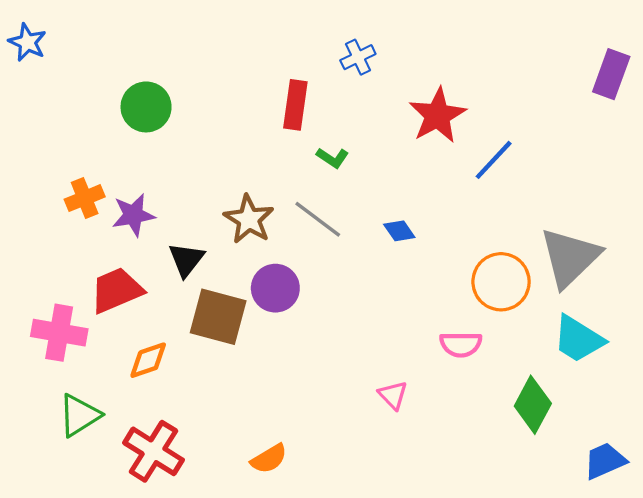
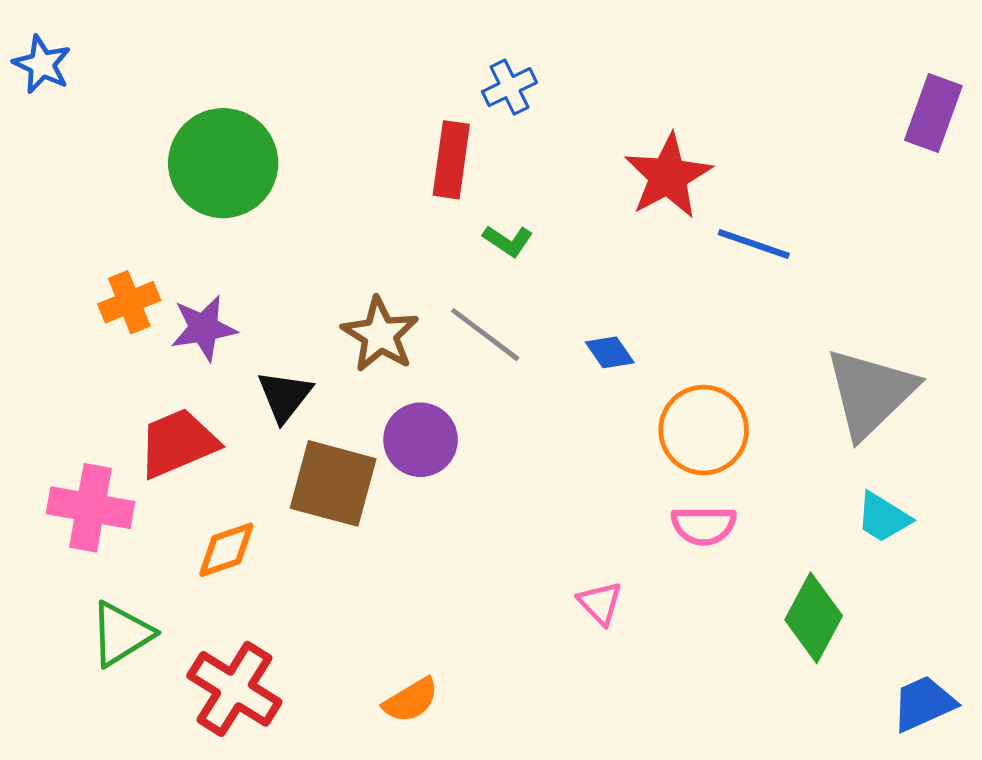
blue cross: (358, 57) -> (509, 87), moved
green circle: (146, 107) -> (223, 163), size x1.4
blue line: (494, 160) -> (754, 244), turned 66
orange circle: (501, 282) -> (704, 430), moved
cyan trapezoid: (578, 339) -> (883, 517), size x0.7

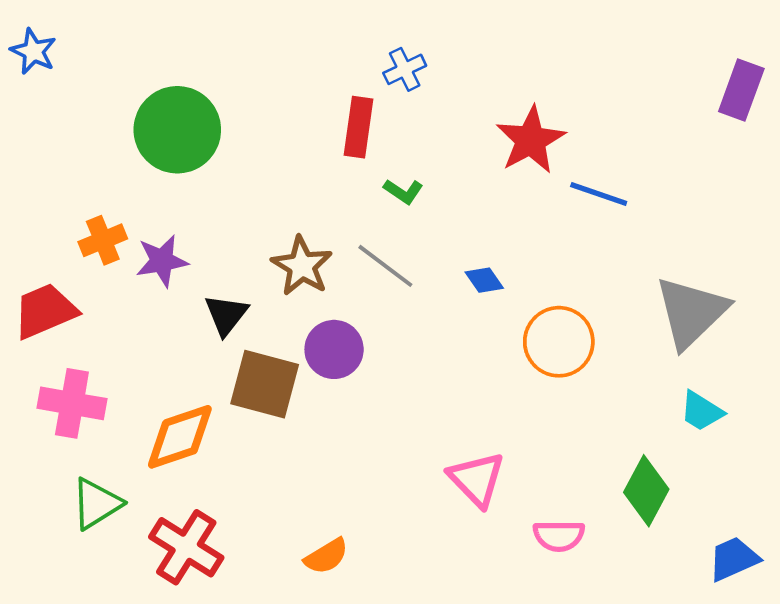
red trapezoid: (178, 443) -> (45, 311), moved
pink semicircle: (704, 525) -> (559, 536), moved
orange diamond: (226, 550) -> (180, 437), size x1.5
pink triangle: (600, 603) -> (477, 479), size x1.6

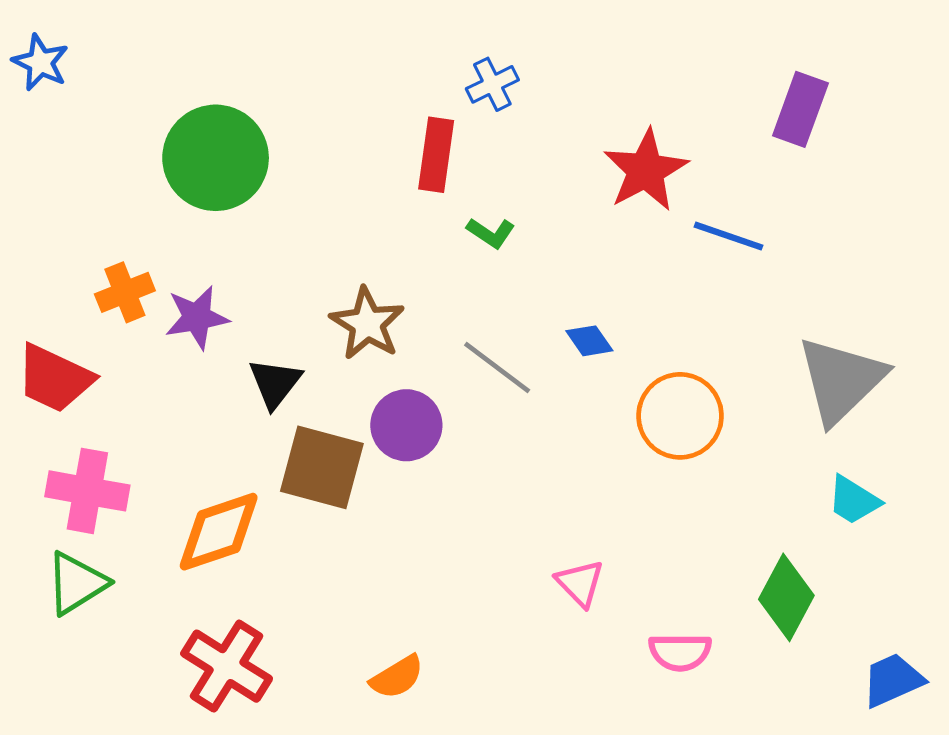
purple rectangle: (741, 90) -> (800, 109), moved
gray line: (385, 266) -> (497, 367), moved
red trapezoid: (45, 311) -> (55, 378), turned -132
pink triangle: (477, 479) -> (580, 583), size x0.7
green triangle: (96, 504) -> (76, 583), moved

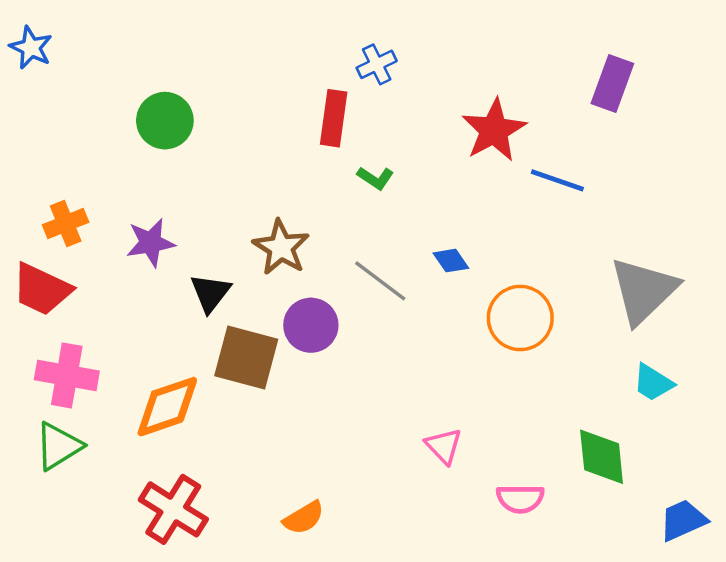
green circle: (216, 158) -> (165, 121), size x0.7
orange cross: (125, 292) -> (66, 223), moved
green diamond: (786, 597) -> (602, 457), turned -34

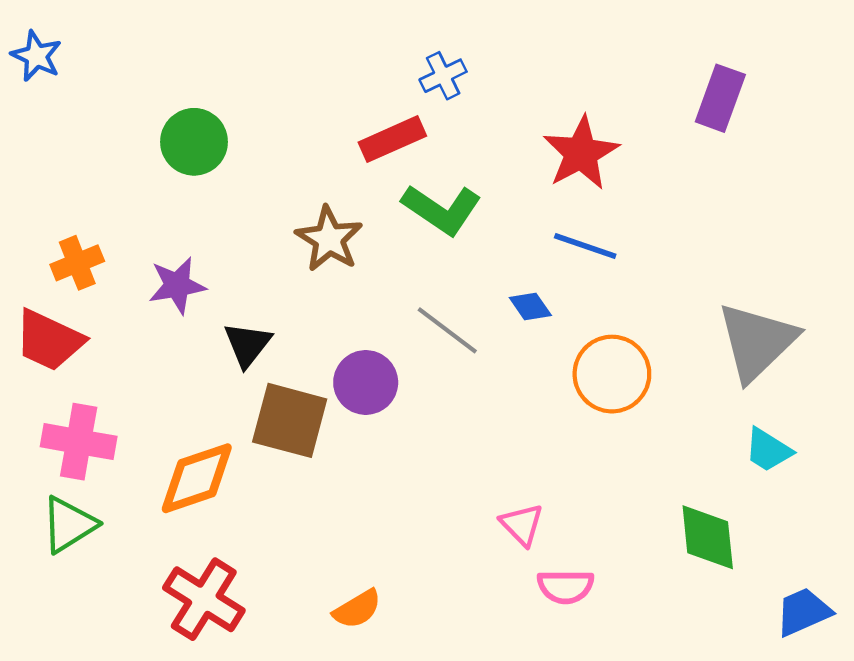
red rectangle: (334, 118) -> (392, 139), turned 58
green L-shape: (375, 178) -> (442, 209), size x1.8
blue line: (557, 180) -> (585, 246), moved
brown star: (281, 247) -> (329, 239), moved
pink semicircle: (520, 499) -> (566, 587), moved

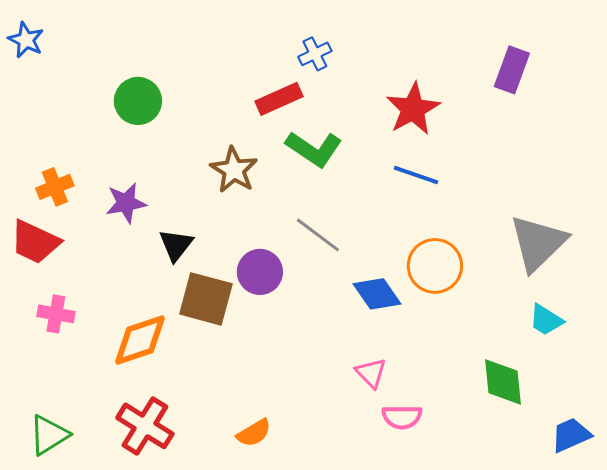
blue diamond: (530, 306) -> (377, 294), moved, size x1.6
pink cross: (79, 442) -> (56, 314), size x0.7
green triangle: (69, 525) -> (49, 435), moved

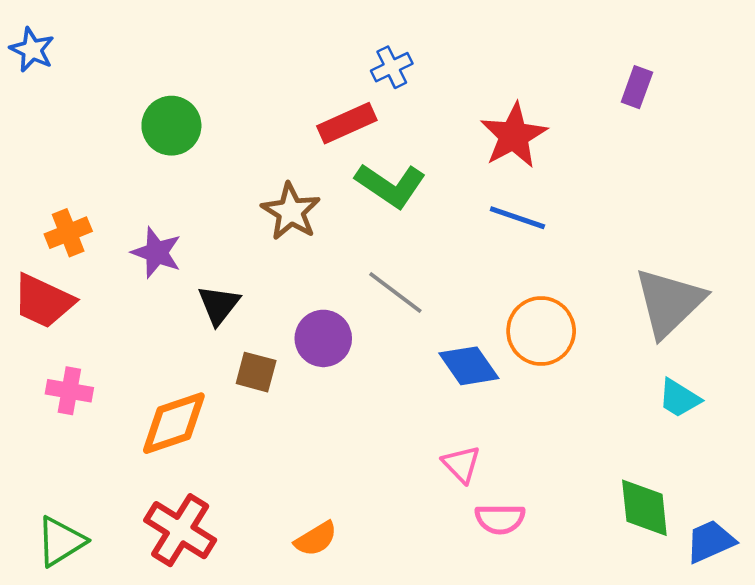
purple rectangle: (512, 70) -> (637, 87), size x0.7
purple star: (126, 203) -> (156, 253), turned 30
brown square: (206, 299) -> (256, 372), size x0.6
green diamond: (503, 382) -> (644, 508), moved

